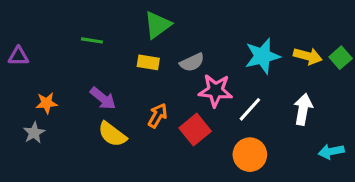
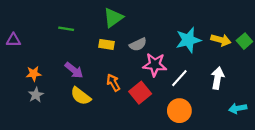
orange arrow: (158, 116) -> (113, 83), turned -60
gray star: (34, 133) -> (36, 95), moved

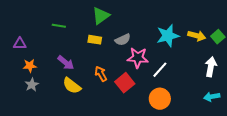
purple triangle: (13, 40) -> (20, 44), moved
white arrow: (218, 78) -> (211, 67), moved

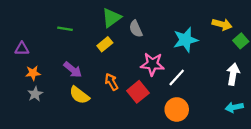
yellow arrow: (197, 36) -> (222, 24), moved
yellow rectangle: (95, 40) -> (105, 44), turned -48
gray semicircle: (123, 40) -> (136, 29), moved, turned 91

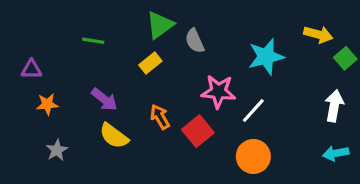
gray star: (35, 94) -> (57, 150), moved

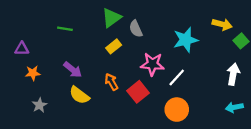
yellow rectangle: (150, 63) -> (114, 46), moved

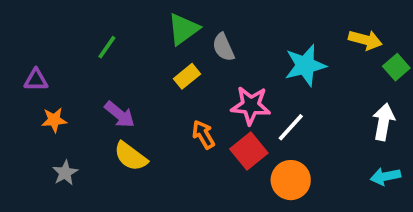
green line: (65, 29) -> (107, 47), turned -64
orange arrow: (111, 82) -> (203, 135), moved
red square: (138, 92) -> (249, 151), moved

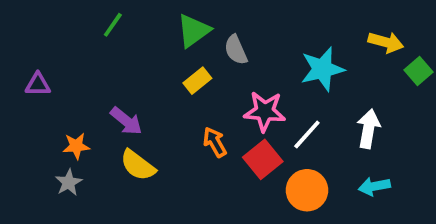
green line: (107, 47) -> (113, 25), moved
orange star: (54, 120) -> (76, 146), moved
white arrow: (384, 122) -> (369, 129), moved
cyan arrow: (385, 176) -> (374, 186), moved

